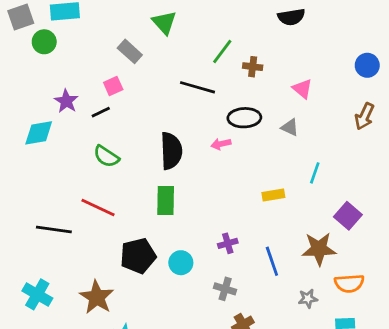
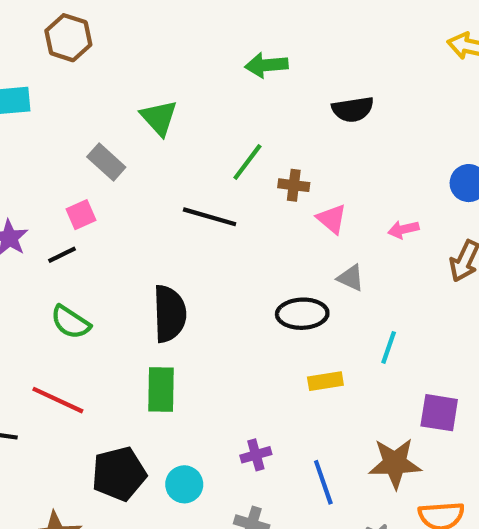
pink triangle: (302, 89) -> (332, 219), moved
black ellipse: (244, 118) -> (302, 314), moved
pink arrow: (221, 144) -> (403, 229), moved
purple square: (348, 216) -> (439, 413), turned -32

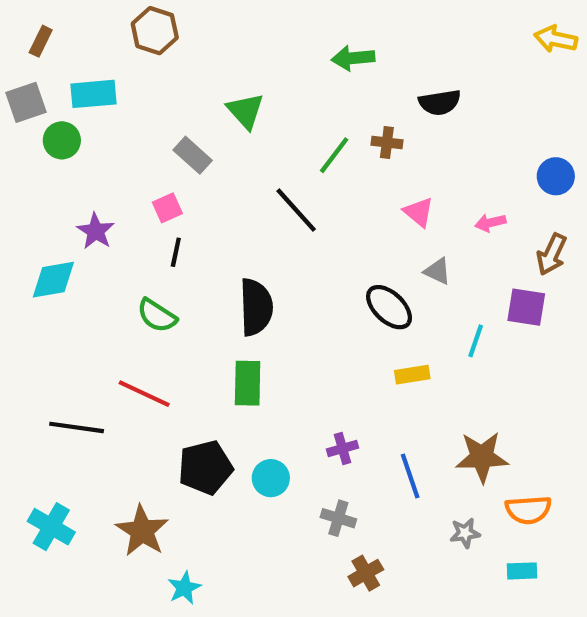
brown cross: (294, 185) -> (387, 142), moved
black line: (210, 217) -> (296, 210), turned 32
black line: (62, 255) -> (176, 252), moved, turned -52
black ellipse: (302, 314) -> (389, 307), turned 45
purple square: (439, 413) -> (526, 307), moved

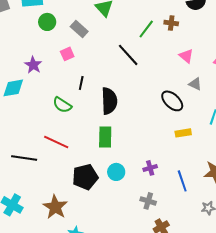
green circle: (62, 140) -> (47, 22), moved
black line: (176, 252) -> (81, 83), moved
cyan circle: (271, 478) -> (116, 172), moved

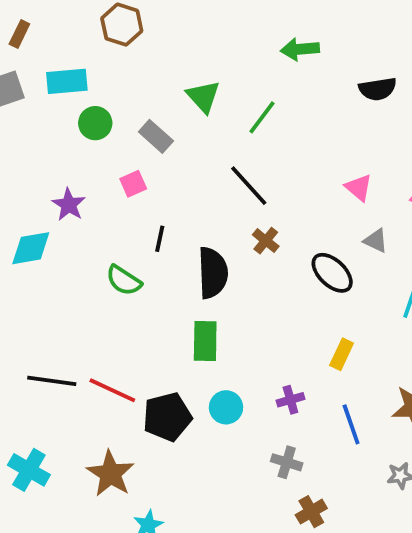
brown cross: (171, 23) -> (266, 241), moved, turned 32
green line: (146, 29) -> (262, 117), moved
yellow rectangle: (183, 133) -> (342, 354), moved, turned -56
red line: (56, 142) -> (112, 390), moved

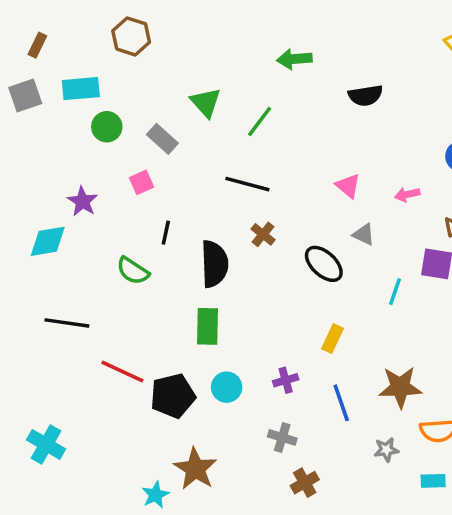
black line: (249, 186) -> (247, 184), turned -33
black line: (52, 381) -> (67, 323), moved
brown star: (110, 474) -> (195, 469), moved

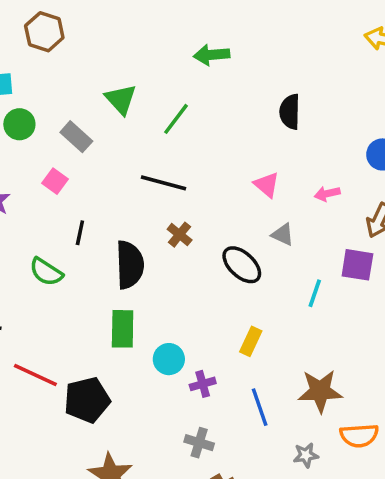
black semicircle: (365, 95) -> (290, 112), moved, turned 100
pink square: (142, 182) -> (55, 181), turned -30
cyan circle: (227, 387) -> (169, 359), moved

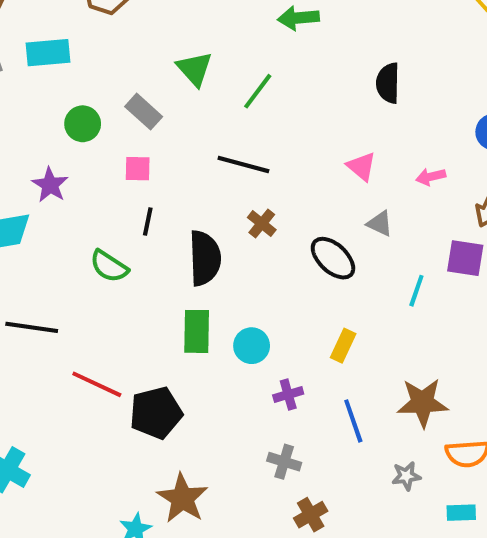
green circle: (19, 124) -> (83, 124), moved
pink square: (55, 181) -> (138, 169), moved, turned -35
cyan circle: (169, 359) -> (252, 346), moved

